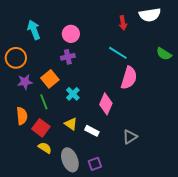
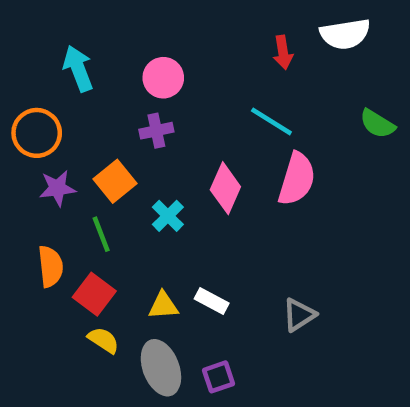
pink diamond: (106, 104) -> (225, 188), moved
yellow triangle: (71, 124) -> (163, 306), moved, turned -40

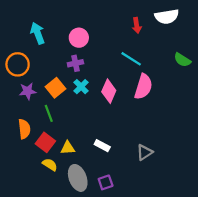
cyan cross: (168, 216) -> (81, 87), moved
yellow triangle: (163, 306) -> (68, 148), moved

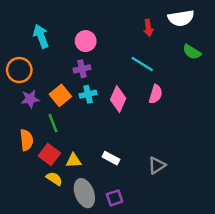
green semicircle: (182, 60) -> (192, 52), moved
cyan cross: (81, 87) -> (88, 94), turned 32
pink semicircle: (143, 87) -> (156, 94), size x0.7

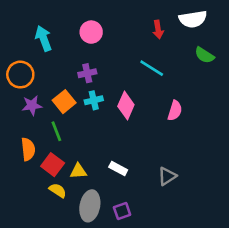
pink circle: (86, 41) -> (91, 32), moved
pink semicircle: (156, 94) -> (175, 111), moved
gray ellipse: (84, 193) -> (90, 206), turned 32

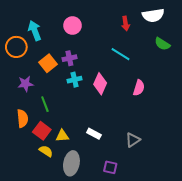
orange circle: (20, 75) -> (16, 47), moved
orange square: (64, 102) -> (48, 63), moved
purple square: (122, 211) -> (110, 167), moved, turned 32

